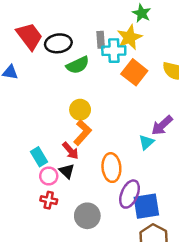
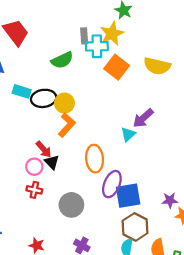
black ellipse: (58, 43) -> (44, 98), moved
red arrow: (70, 151) -> (44, 149), moved
cyan rectangle: (39, 157) -> (22, 91), moved, turned -42

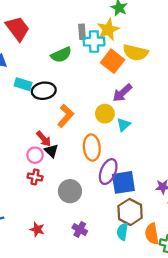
yellow semicircle: (157, 66) -> (135, 52), moved
yellow circle: (64, 103) -> (105, 114), moved
purple arrow: (143, 118) -> (122, 93), moved

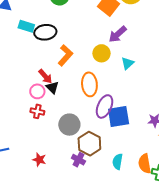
cyan triangle: (123, 125) -> (128, 63), moved
brown hexagon: (130, 212) -> (89, 144), moved

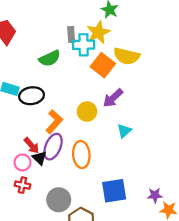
yellow circle: (102, 53) -> (87, 112), moved
purple ellipse: (105, 106) -> (53, 147), moved

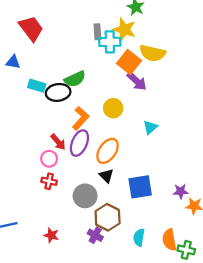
yellow star: (98, 32) -> (124, 29), turned -30
green semicircle: (50, 58) -> (75, 79), moved
purple arrow: (113, 98) -> (137, 81), moved, turned -95
orange ellipse: (81, 155) -> (108, 151), turned 40
black triangle: (39, 158) -> (106, 176), moved

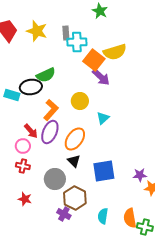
yellow star: (124, 29) -> (37, 31), moved
yellow semicircle: (153, 53) -> (115, 52), turned -30
cyan rectangle: (37, 86) -> (12, 95), moved
cyan triangle: (150, 127) -> (103, 118), moved
red star: (51, 235) -> (25, 199), moved

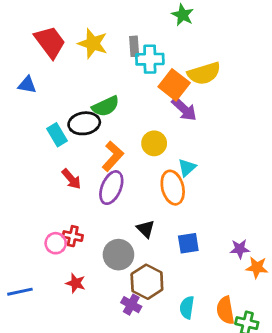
cyan rectangle: (12, 95) -> (57, 135), turned 42
red arrow: (31, 131) -> (71, 179), moved
orange ellipse: (75, 139) -> (173, 188), moved, turned -50
pink circle: (23, 146) -> (56, 243), moved
blue square: (104, 171) -> (188, 243), size x0.7

